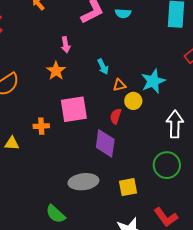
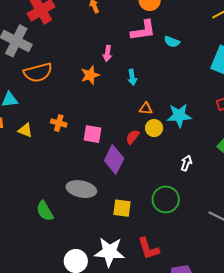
cyan arrow: (103, 67) -> (132, 77), moved
pink square: (74, 109) -> (92, 134), moved, size x0.7
white arrow: (175, 124) -> (186, 163), size x0.6

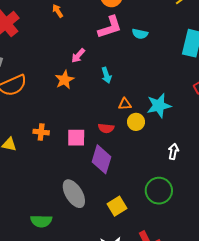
pink arrow: (107, 53) -> (78, 56), turned 42
red semicircle: (133, 137) -> (106, 128), moved, turned -112
gray ellipse: (81, 189) -> (74, 194), turned 56
yellow square: (122, 208) -> (117, 206), turned -30
green semicircle: (45, 211) -> (41, 221), turned -50

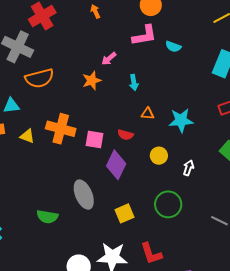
yellow circle: (136, 122) -> (159, 156), moved
orange cross: (41, 132) -> (61, 129), size x1.8

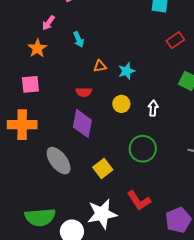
cyan star: (181, 120) -> (127, 71), moved, size x0.7
orange cross: (61, 129) -> (22, 125), moved
pink square: (95, 139) -> (30, 84), moved
green semicircle: (47, 217) -> (40, 217), moved, size x1.4

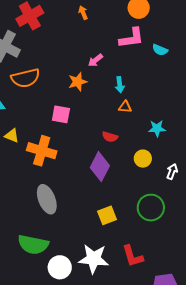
orange triangle: (100, 66) -> (125, 107), moved
gray ellipse: (59, 161) -> (47, 199), moved

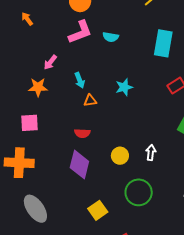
orange star: (78, 82) -> (38, 87), turned 30
cyan star: (157, 128) -> (124, 87), moved
yellow circle: (143, 159) -> (120, 156), moved

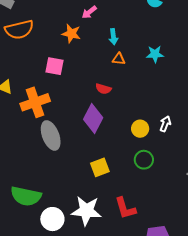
yellow circle: (120, 156) -> (140, 129), moved
orange cross: (19, 163) -> (35, 102), turned -36
green circle: (139, 192) -> (144, 160), size x0.7
gray ellipse: (35, 209) -> (51, 135), moved

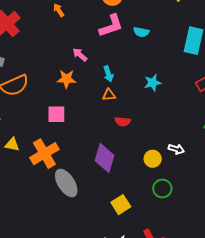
pink arrow: (89, 12) -> (80, 55), turned 91
orange triangle: (119, 59) -> (109, 95), moved
red semicircle: (103, 89) -> (123, 122), moved
white arrow: (165, 124) -> (176, 149), turned 98

